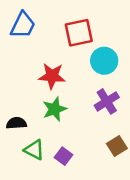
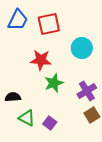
red square: (79, 33) -> (49, 24), moved
purple cross: (107, 101) -> (87, 91), moved
green star: (55, 109) -> (54, 83), moved

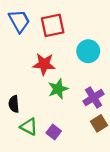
blue trapezoid: (18, 20) -> (19, 21), turned -55
black semicircle: (13, 97) -> (14, 104), turned -91

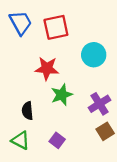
black semicircle: (14, 104) -> (27, 111), moved
green triangle: (29, 127) -> (21, 140), moved

